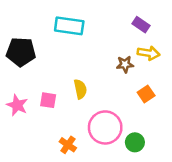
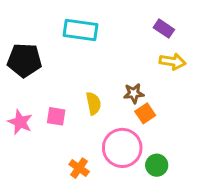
brown star: (125, 64) -> (134, 93), moved
orange square: (146, 94) -> (145, 113), moved

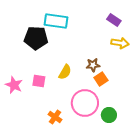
black pentagon: (24, 60) -> (36, 38), moved
yellow semicircle: (93, 103) -> (65, 72), turned 42

